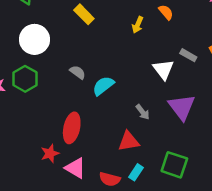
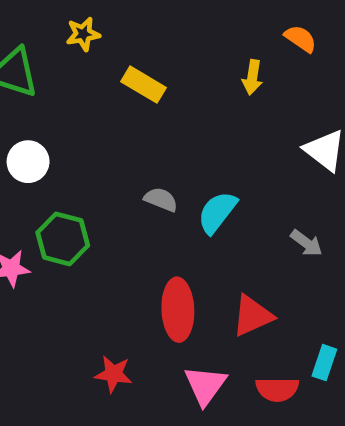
white circle: (34, 39) -> (28, 162), moved, size x0.7
red triangle: (129, 141) -> (252, 316), moved
red star: (50, 153) -> (113, 374), moved, turned -30
pink triangle: (75, 168) -> (205, 385), turned 50

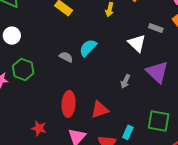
cyan semicircle: (217, 212) -> (88, 48), moved
gray arrow: (306, 243) -> (125, 81), turned 72

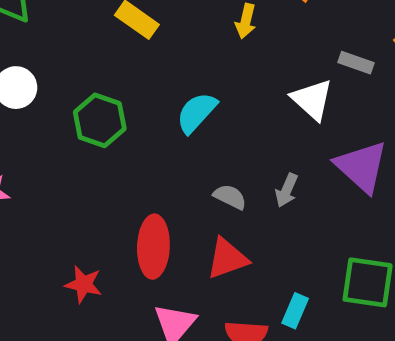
gray semicircle: (66, 57) -> (230, 197), moved
green hexagon: (23, 69) -> (100, 120), moved
red star: (39, 128) -> (84, 284), moved

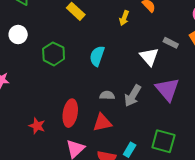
cyan semicircle: (197, 113) -> (97, 56), turned -30
gray arrow: (287, 190) -> (133, 96), size x1.5
gray semicircle: (230, 197) -> (107, 95), turned -32

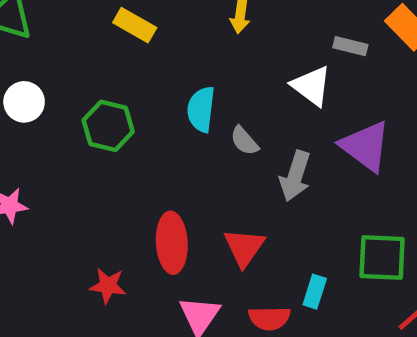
gray semicircle: (107, 95) -> (244, 141), moved, turned -120
red triangle: (102, 123) -> (244, 247), turned -30

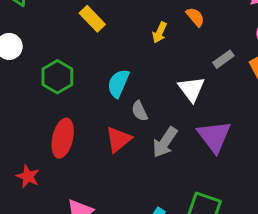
gray rectangle: (350, 46) -> (223, 59), moved, turned -66
red ellipse: (172, 243) -> (63, 138), moved
red triangle: (244, 247) -> (118, 139), moved

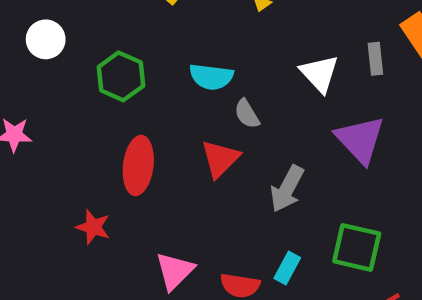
gray rectangle: (223, 59) -> (375, 59), moved, turned -54
cyan semicircle: (118, 83) -> (211, 77), turned -100
gray arrow: (165, 142) -> (287, 189), moved

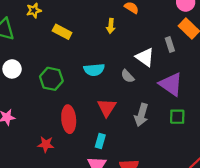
gray semicircle: (247, 114) -> (128, 76), moved
red star: (93, 227) -> (46, 144), moved
green square: (357, 247) -> (177, 117), moved, size x0.7
cyan rectangle: (287, 268) -> (100, 141), moved

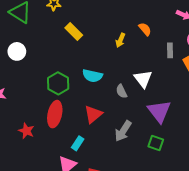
gray rectangle: (170, 44) -> (170, 50), moved
green hexagon: (51, 79) -> (58, 83), moved

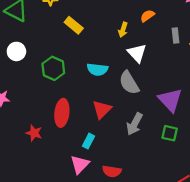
orange semicircle: (145, 29) -> (147, 16), turned -80
white triangle: (143, 79) -> (137, 53), moved
green hexagon: (58, 83) -> (53, 68), moved
gray semicircle: (121, 91) -> (129, 83), size x1.6

